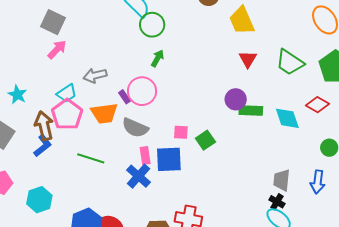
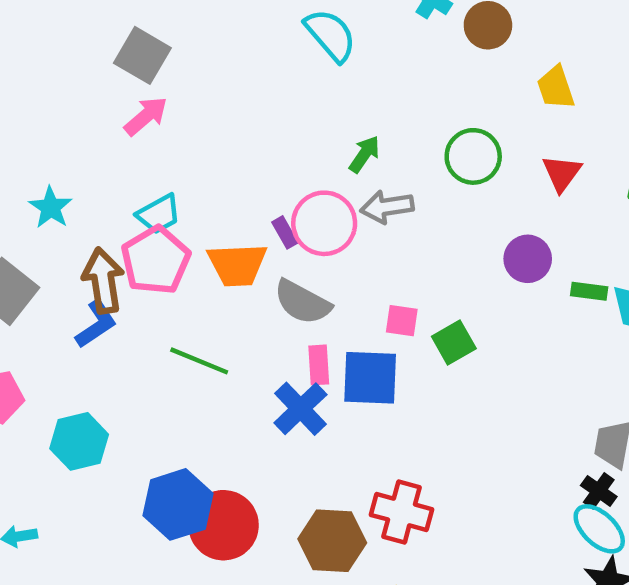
yellow trapezoid: (242, 21) -> (556, 88), size x0.7
green circle: (152, 25) -> (473, 156), moved
gray arrow: (95, 75) -> (387, 207), moved
green rectangle: (251, 111) -> (589, 291), moved, size x0.7

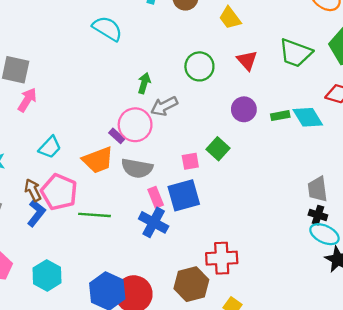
pink pentagon: (156, 260) -> (59, 192), moved
brown arrow: (103, 281) -> (33, 190), size x0.7
green square: (454, 343) -> (218, 149), moved

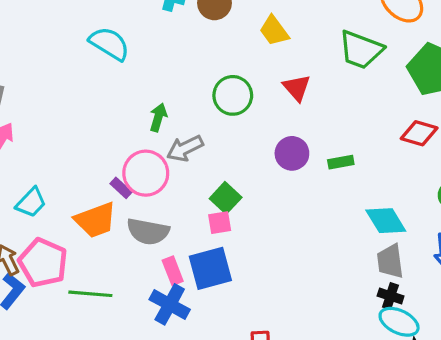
green trapezoid: (296, 53) -> (361, 50), moved
cyan diamond: (308, 117) -> (386, 221), moved
green square: (218, 149) -> (226, 198), moved

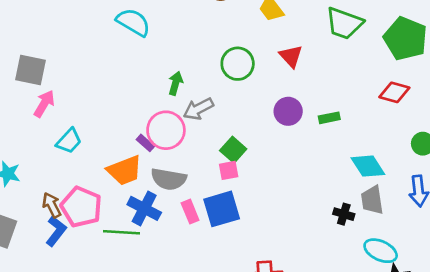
cyan trapezoid: (31, 203) -> (69, 141), moved
black cross: (391, 296) -> (344, 214), moved
blue cross: (170, 304) -> (144, 208), moved

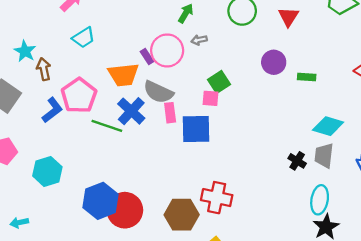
gray arrow: (198, 109) -> (199, 40), size x0.6
cyan diamond: (368, 166) -> (328, 126), turned -56
brown arrow: (52, 205) -> (44, 69), moved
pink rectangle: (190, 212) -> (170, 113), moved
cyan ellipse: (381, 251) -> (320, 200), turned 60

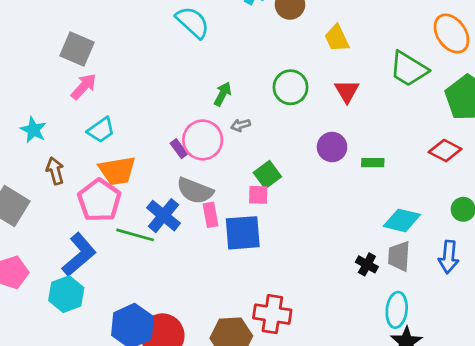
cyan star: (25, 51) -> (33, 130), moved
orange trapezoid: (123, 75) -> (117, 171), moved
blue L-shape: (52, 110) -> (79, 255), moved, size x1.4

